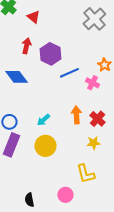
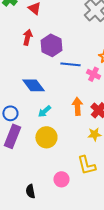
blue line: (69, 73) -> (70, 64), turned 30
blue diamond: (16, 77) -> (33, 85), moved
pink circle: (65, 195) -> (61, 179), moved

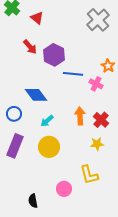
red arrow: (27, 37) -> (30, 47), turned 126
blue circle: (10, 113) -> (14, 114), moved

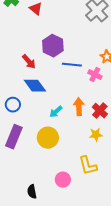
red arrow: (30, 47) -> (29, 62), moved
cyan arrow: (47, 121) -> (56, 112), moved

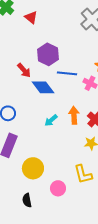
blue diamond: (35, 86) -> (43, 87), moved
yellow circle: (48, 138) -> (33, 168), moved

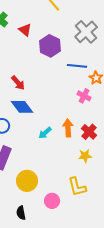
purple hexagon: (48, 54) -> (50, 46), moved
blue line: (67, 73) -> (77, 66), moved
blue diamond: (43, 87) -> (22, 107), moved

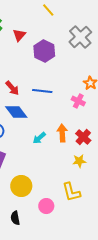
red triangle: (25, 30) -> (19, 35), turned 32
blue line: (77, 66) -> (42, 91), moved

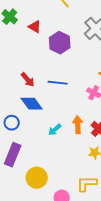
red triangle: (19, 35) -> (35, 27), turned -40
yellow L-shape: (71, 192) -> (87, 184), turned 105

